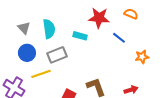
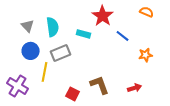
orange semicircle: (131, 14) -> (147, 12), moved
red star: (99, 18) -> (103, 16), turned 30
yellow line: (41, 74) -> (45, 72), turned -60

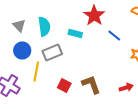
red square: (73, 94) -> (64, 86), moved

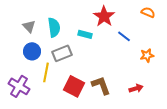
red square: (64, 86) -> (74, 86), size x1.5

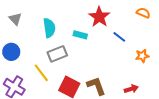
gray triangle: (29, 26) -> (15, 19), moved
blue circle: (32, 51) -> (11, 52), moved
yellow line: (46, 72) -> (41, 73), turned -48

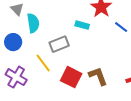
cyan semicircle: (49, 28) -> (33, 23), moved

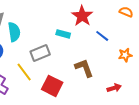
brown L-shape: (98, 76) -> (84, 68), moved

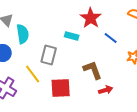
gray rectangle: (40, 53) -> (49, 55), turned -54
red square: (52, 86) -> (61, 88), turned -30
red arrow: (114, 88) -> (106, 90), moved

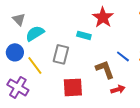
cyan semicircle: (23, 34) -> (35, 33), turned -114
blue line: (111, 38) -> (123, 56), moved
yellow line: (33, 74) -> (35, 65), moved

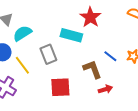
cyan rectangle: (84, 35) -> (71, 35), size x1.5
gray rectangle: (61, 54) -> (48, 54), turned -36

